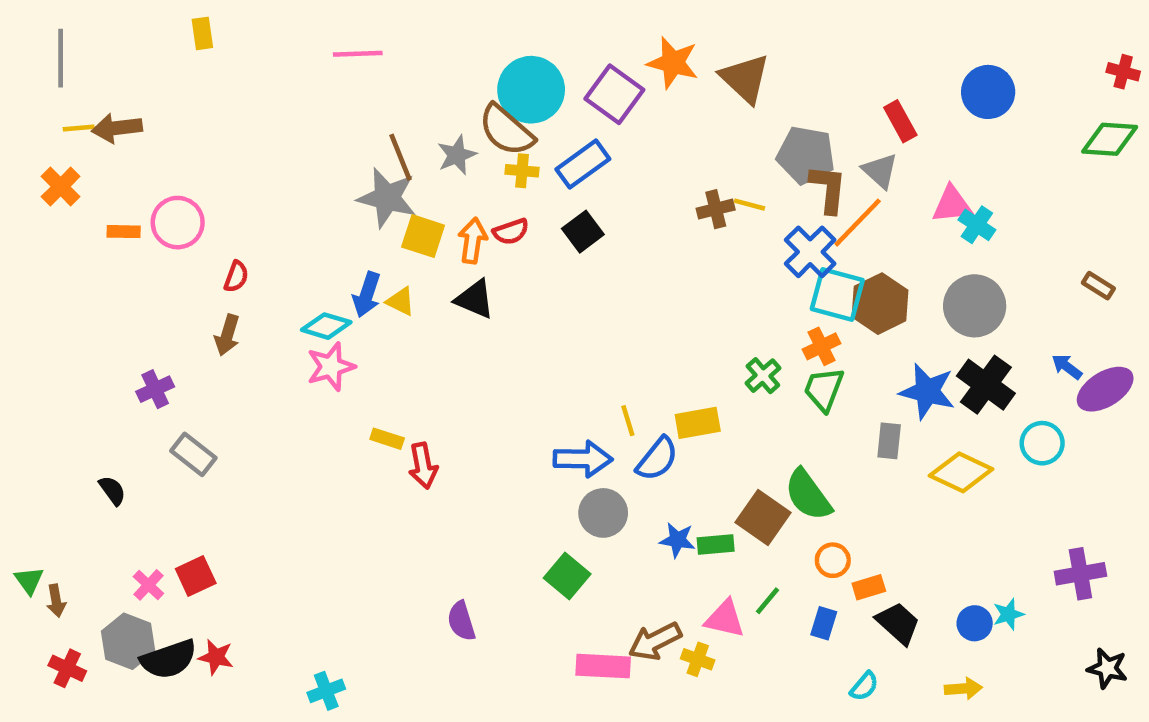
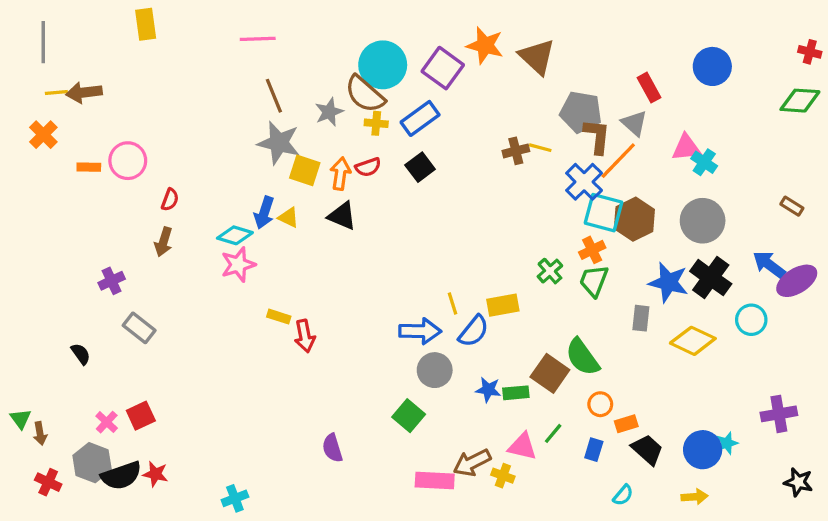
yellow rectangle: (202, 33) -> (146, 24), size x1.4
brown line: (401, 157) -> (274, 96), moved
blue arrow: (1067, 367) -> (769, 265), size x1.5
blue circle: (975, 623) -> (703, 450), size x1.5

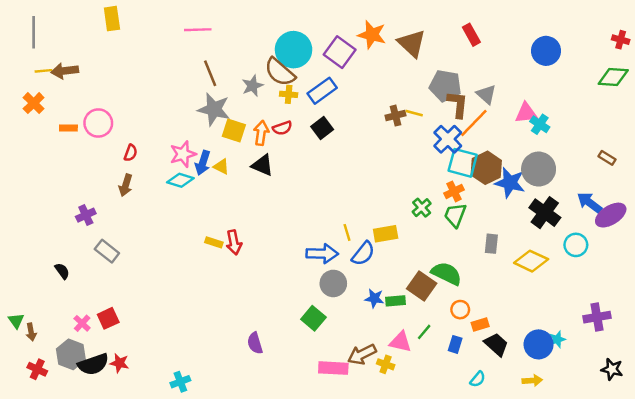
red rectangle: (649, 88) -> (471, 35), moved
pink star: (238, 265) -> (183, 154), moved
blue star: (668, 282) -> (510, 183), moved
red arrow: (305, 336) -> (234, 242), moved
green semicircle: (582, 357) -> (447, 274), turned 152

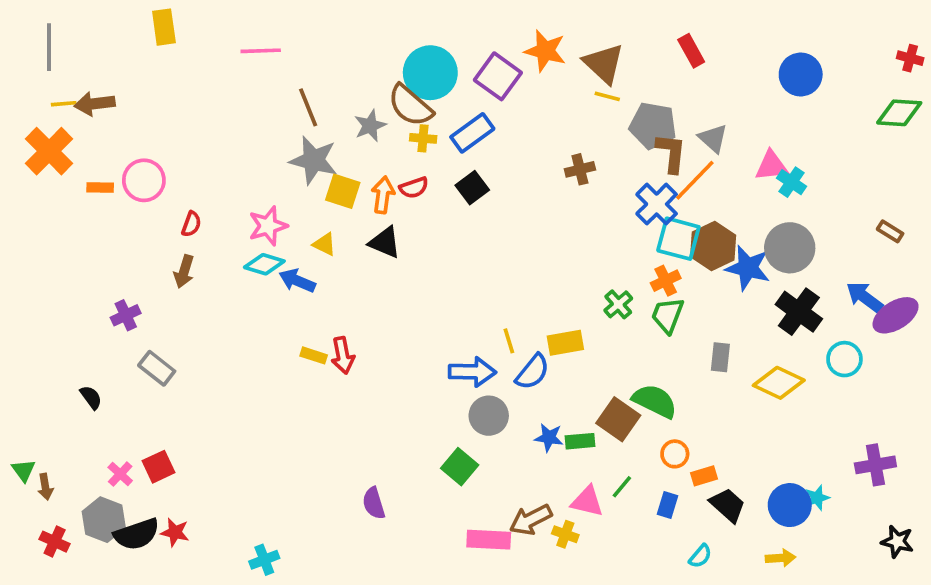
pink line: (198, 30) -> (261, 51), moved
orange cross: (34, 103) -> (49, 151), size x1.5
yellow line: (414, 113) -> (607, 96), moved
blue arrow: (203, 163) -> (297, 281), moved, turned 95

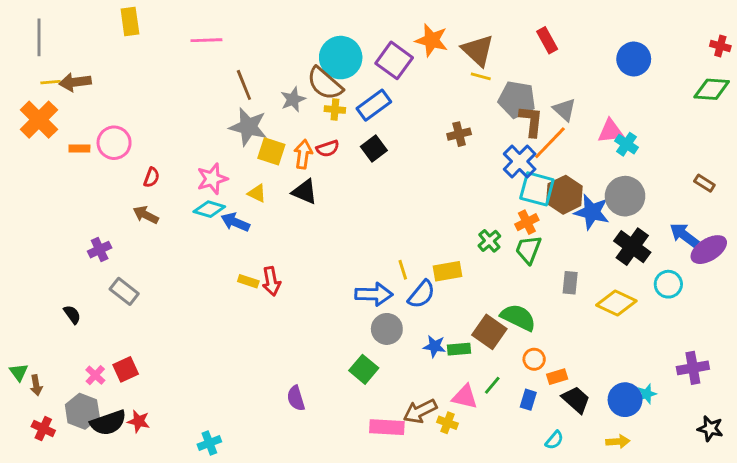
brown arrow: (184, 272) -> (146, 215), turned 100

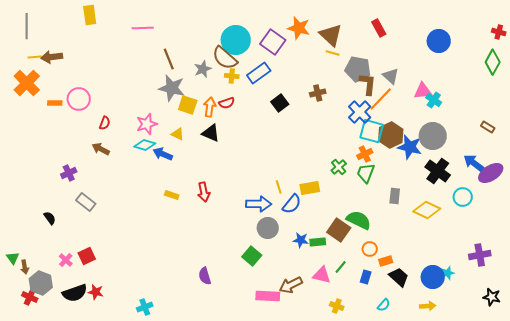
green diamond: (712, 89) -> (493, 62), turned -65
black square: (374, 148) -> (280, 103), moved
red arrow: (271, 281) -> (204, 192), moved
gray hexagon: (82, 411) -> (41, 283), moved
yellow cross: (447, 423) -> (337, 306), moved

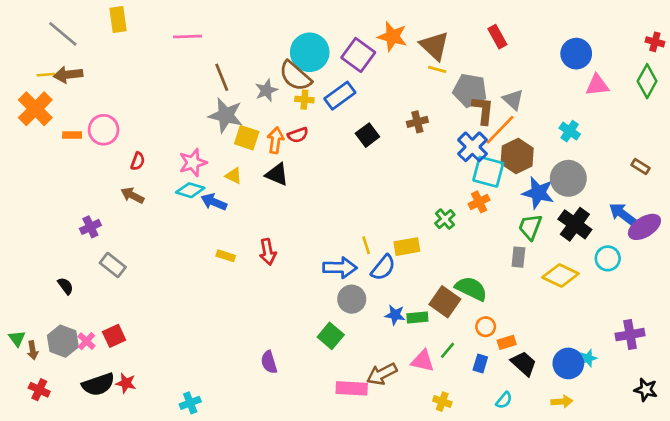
gray line: (27, 26) -> (63, 34), moved, turned -50
pink triangle: (423, 91) -> (597, 85), moved
brown hexagon: (391, 135) -> (517, 156), moved
green trapezoid: (366, 173) -> (530, 227), moved
gray hexagon: (41, 283) -> (63, 341), moved

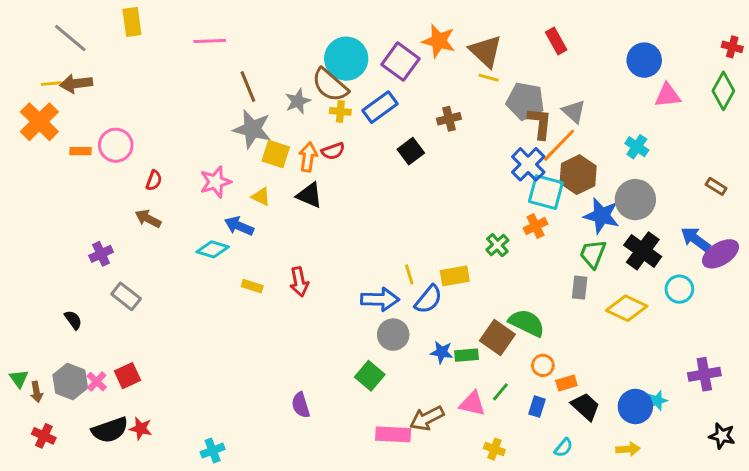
brown cross: (417, 122) -> (449, 119), moved
cyan diamond: (190, 190) -> (213, 249), moved

